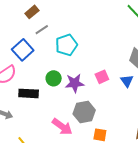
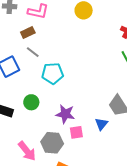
gray line: (42, 30) -> (33, 52), turned 56
pink square: (102, 77) -> (76, 132), moved
purple star: (75, 83) -> (65, 114), moved

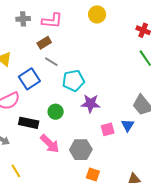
purple star: (65, 114) -> (91, 104), moved
pink square: (76, 132) -> (108, 129), moved
pink arrow: (27, 151) -> (50, 144), moved

